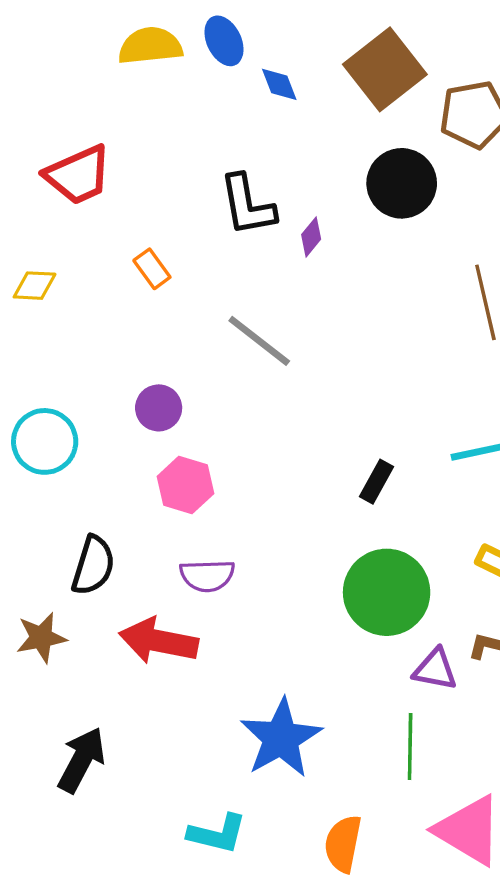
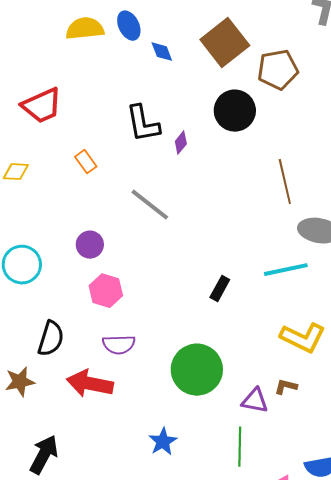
green circle: (387, 592) -> (197, 370), moved
blue star: (281, 738) -> (163, 442), size x0.6

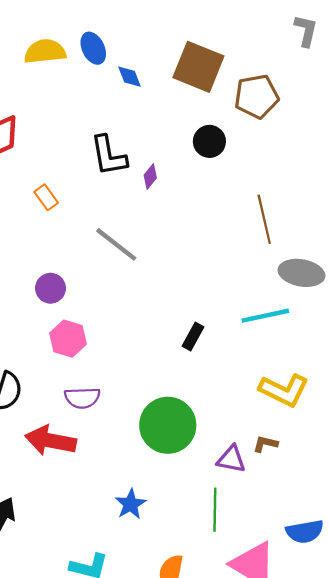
brown square: (225, 43) -> (198, 67), turned -30
black circle: (235, 111) -> (209, 141), size x0.7

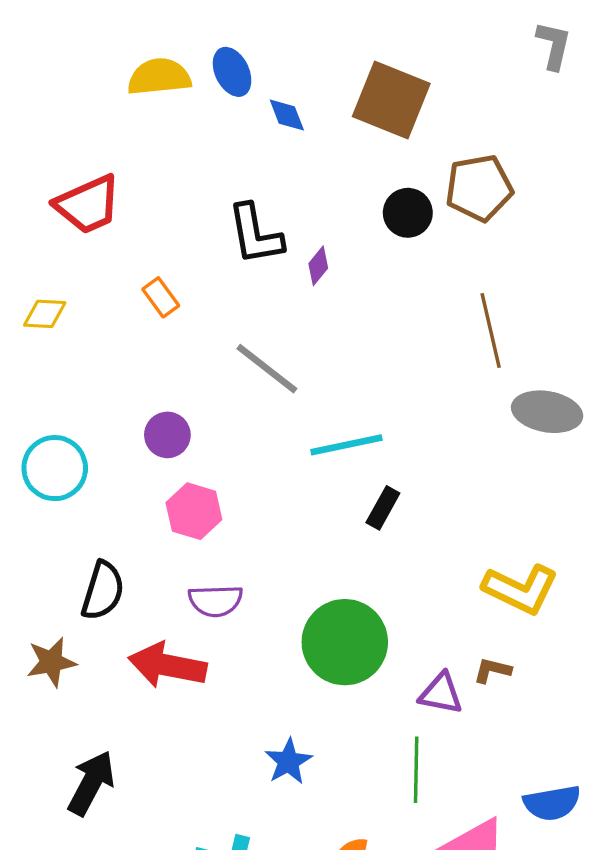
brown pentagon: (257, 96) -> (479, 188), moved
cyan line: (265, 316) -> (346, 445), moved

